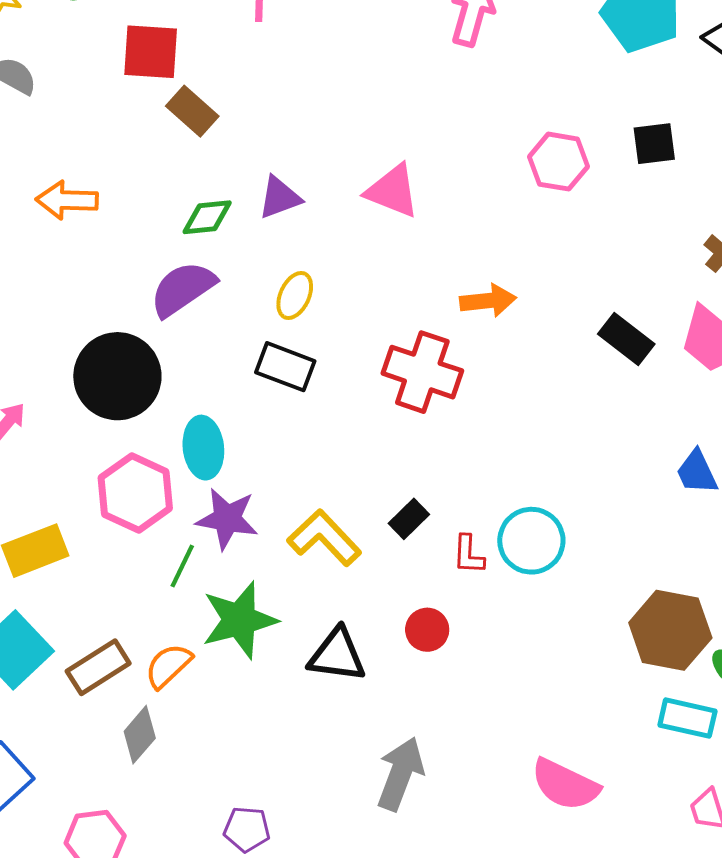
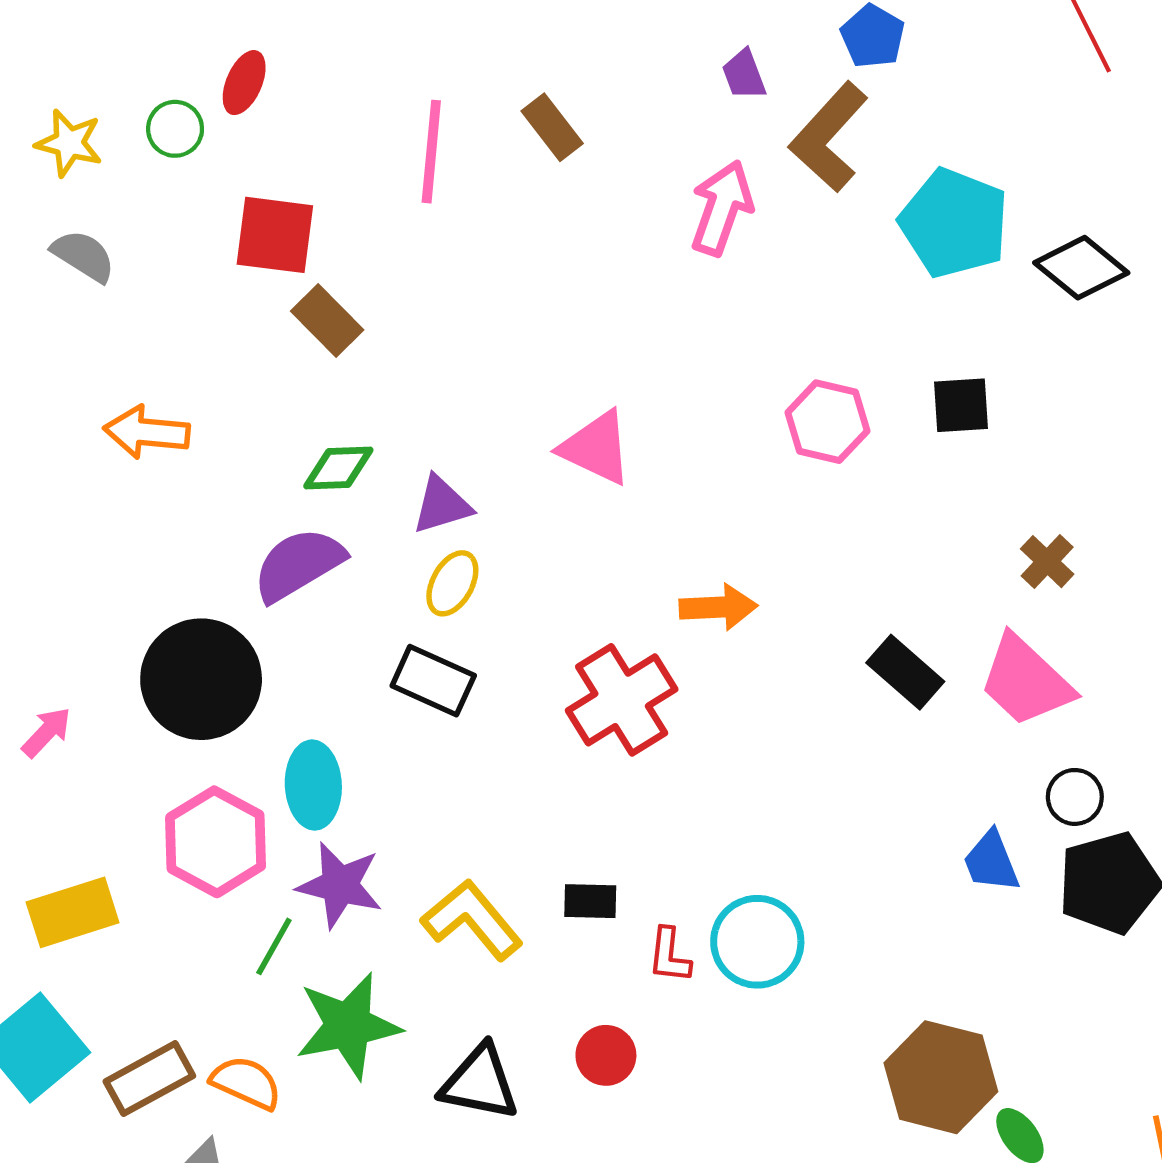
purple triangle: (280, 197) -> (442, 505), moved
red cross: (422, 372) -> (622, 700), turned 36
black rectangle: (409, 519) -> (590, 901), turned 42
orange semicircle: (168, 666) -> (246, 1083), turned 64

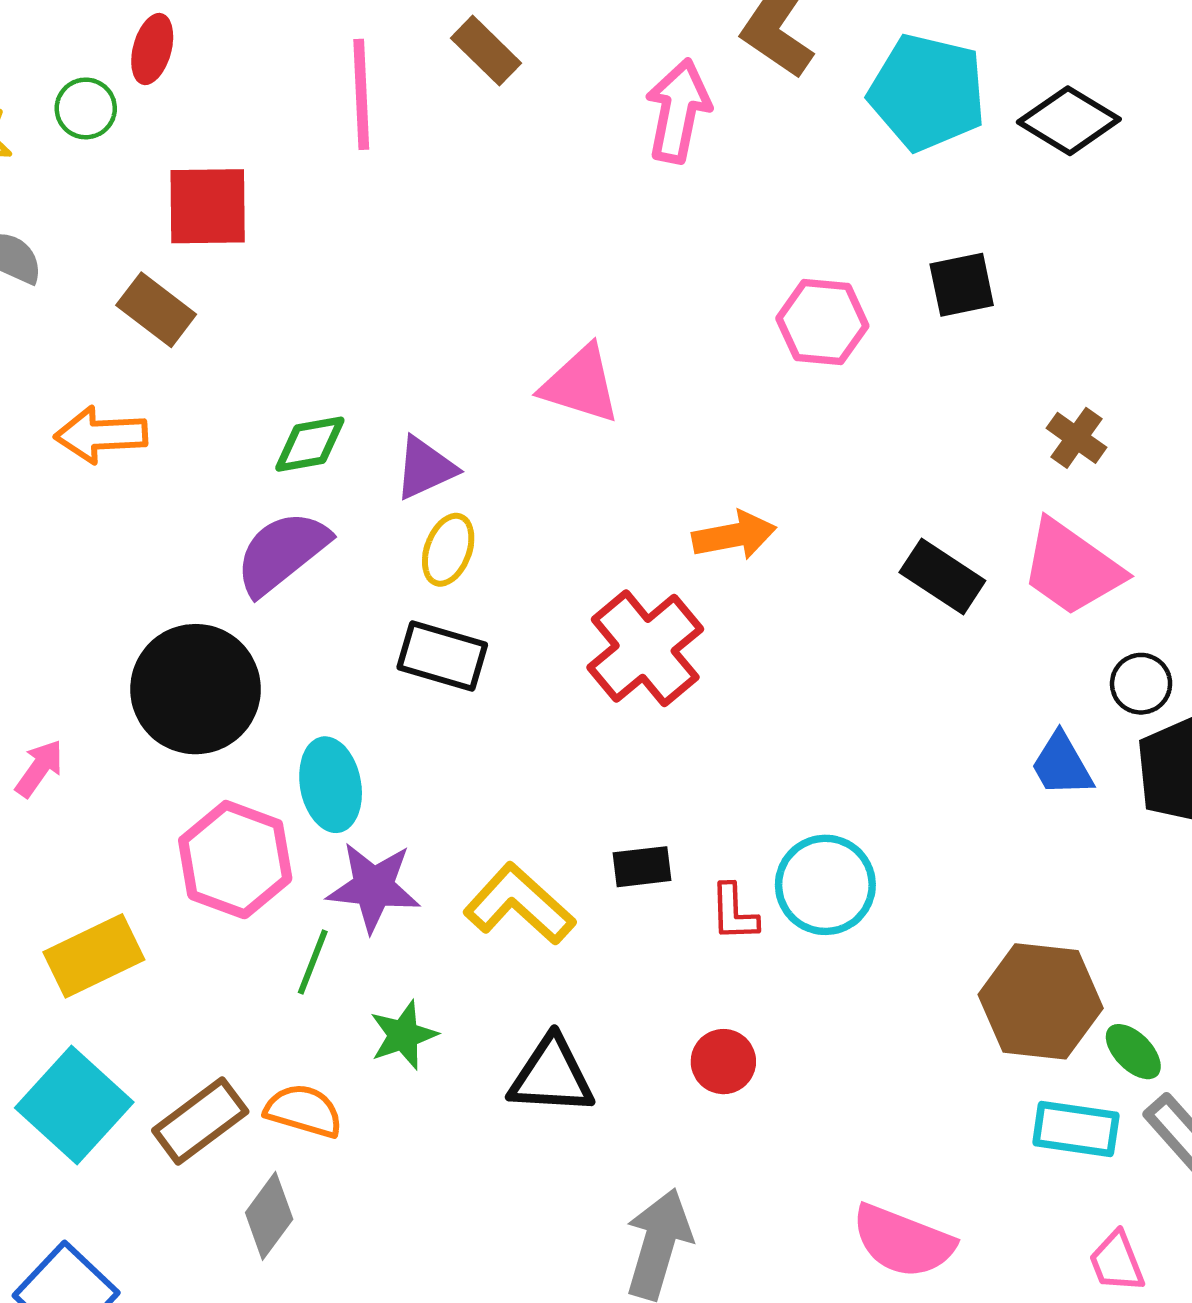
brown rectangle: (327, 320) -> (156, 310), moved
green star: (348, 1026) -> (403, 1035), size x0.6
red circle: (606, 1055) -> (723, 1062), moved

